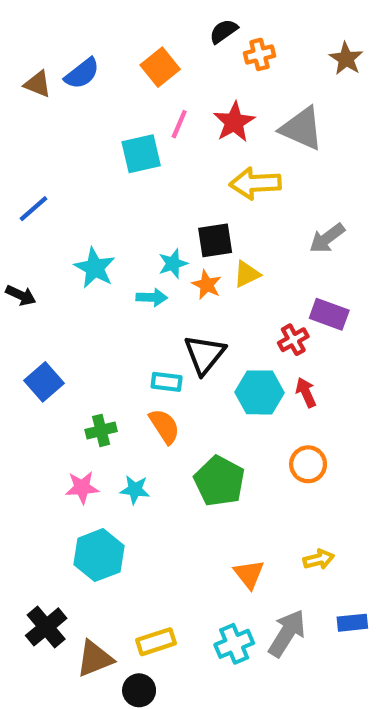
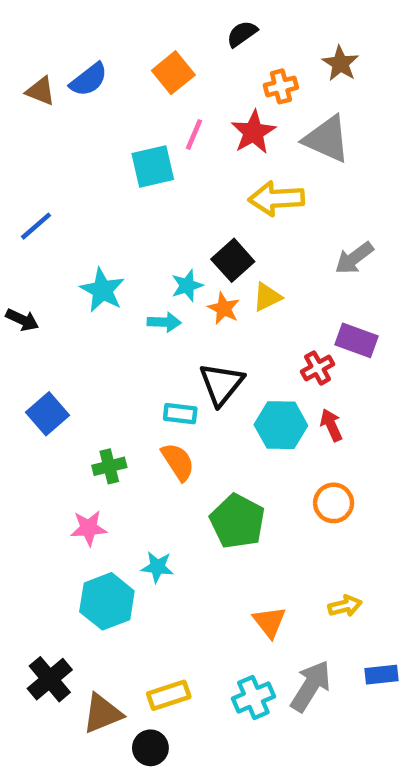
orange cross: (259, 54) -> (281, 86), moved
brown star: (346, 59) -> (340, 64), moved
black square: (215, 240) -> (233, 260), turned -33
cyan star: (135, 490) -> (157, 567), moved

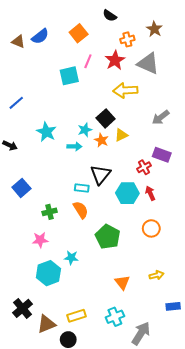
black semicircle: (242, 34) -> (110, 16), turned -112
gray arrow: (311, 686) -> (141, 333), moved

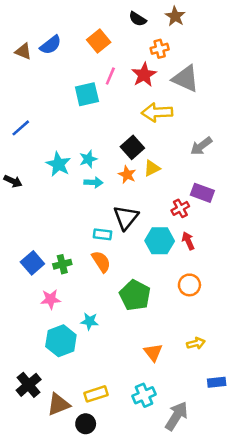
brown star: (154, 29) -> (175, 16), moved
cyan star: (85, 130) -> (88, 159), moved
blue square: (21, 188) -> (32, 263), moved

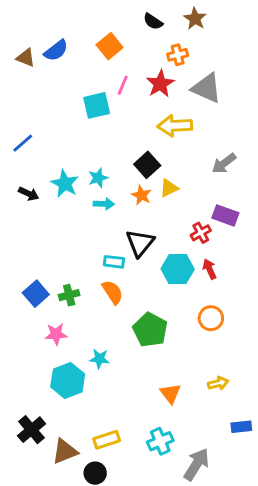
black arrow: (13, 181) -> (29, 194), moved

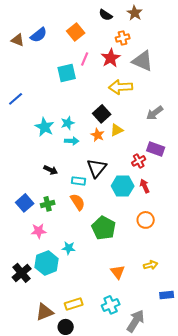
black arrow: (29, 194) -> (51, 170), moved
black cross: (31, 430) -> (22, 273), moved

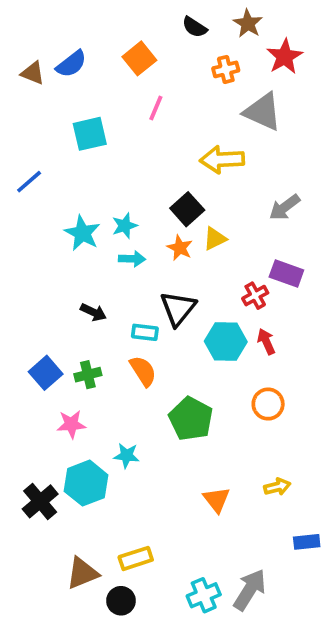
red star: (111, 58) -> (285, 57), moved
cyan square: (67, 73) -> (90, 134), moved
cyan cross: (111, 305) -> (204, 595), moved

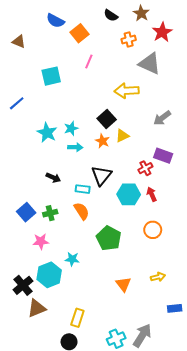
blue semicircle: (71, 64) -> (55, 21), moved, turned 66
yellow rectangle: (136, 558) -> (77, 318), turned -54
brown triangle: (82, 573) -> (37, 308), moved

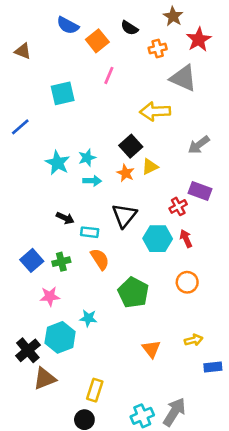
black semicircle: (111, 15) -> (129, 28), moved
cyan rectangle: (83, 189) -> (90, 232), moved
blue rectangle: (175, 308) -> (213, 367), moved

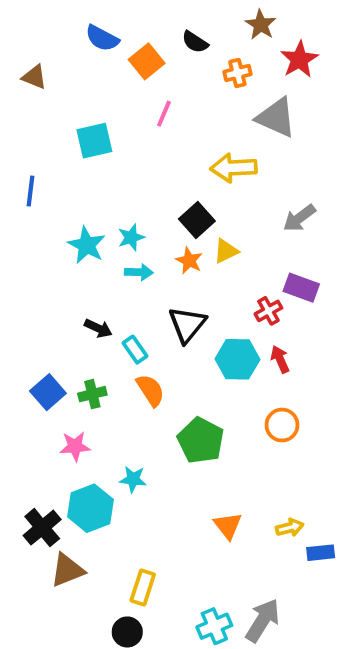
blue line: (20, 127) -> (31, 191), turned -42
cyan rectangle: (90, 232) -> (135, 350), turned 48
yellow arrow: (194, 340) -> (290, 528), moved

